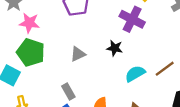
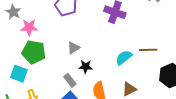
black star: (115, 48) -> (86, 67), moved
brown line: (165, 69) -> (148, 50), turned 42

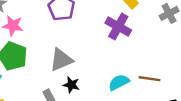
gray triangle: (73, 48) -> (61, 60), size x1.5

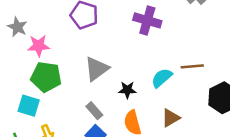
black star: (71, 85) -> (127, 90), moved

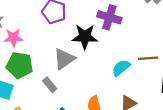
black star: (127, 90) -> (85, 37), moved, size x1.6
gray rectangle: (94, 111) -> (50, 85), moved

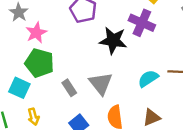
pink star: (13, 38) -> (36, 33), turned -30
gray triangle: (64, 59) -> (101, 83), moved, turned -40

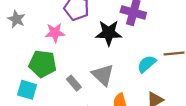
pink star: (36, 33) -> (55, 33), moved, turned 30

